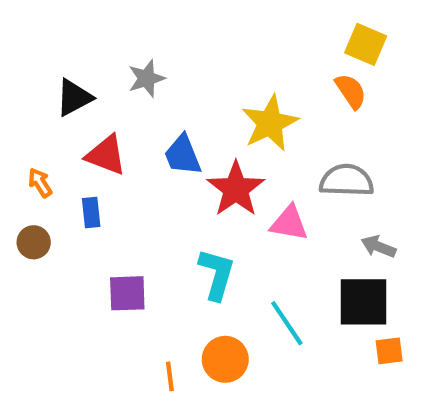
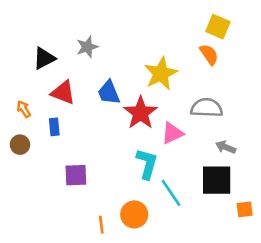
pink triangle: (289, 223) -> (172, 133), turned -35
cyan L-shape: (217, 274) -> (147, 164), moved
orange square: (389, 351) -> (245, 209), moved

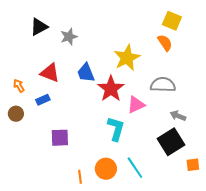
black triangle: (44, 58) -> (39, 27), moved
blue rectangle: (54, 127) -> (43, 100), turned 72
black square: (217, 180) -> (171, 142), turned -32
cyan line: (171, 193) -> (135, 168), moved

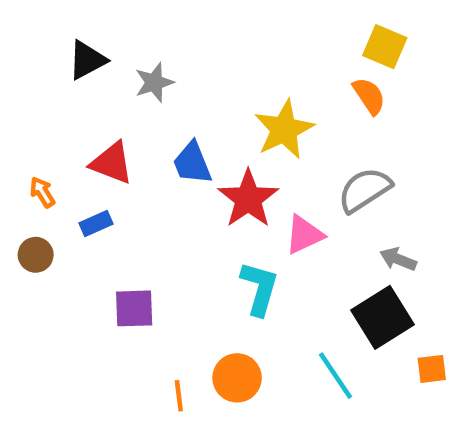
gray semicircle: (163, 85) -> (365, 190), turned -35
cyan line: (135, 168) -> (336, 376), moved

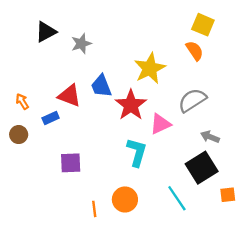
red triangle: (112, 163) -> (69, 96), moved

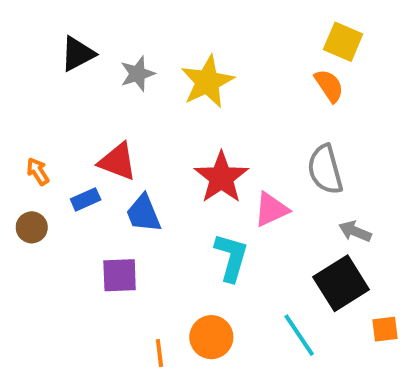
yellow star: (150, 68) -> (207, 82), moved
blue trapezoid: (101, 86) -> (143, 213), moved
gray semicircle: (192, 100) -> (325, 169), turned -72

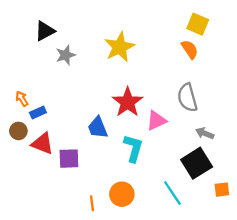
gray star: (137, 74) -> (66, 55), moved
red triangle: (118, 162) -> (43, 144), moved
blue rectangle: (86, 199) -> (38, 113), moved
blue trapezoid: (143, 213) -> (98, 127), moved

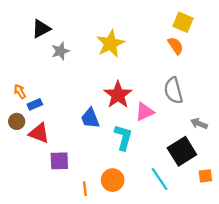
gray arrow: (205, 133) -> (199, 124), moved
purple square: (69, 159) -> (59, 161), moved

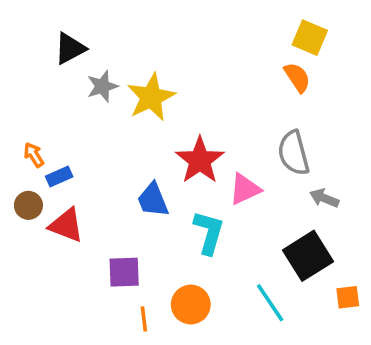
yellow star: (110, 44) -> (151, 97), moved
gray arrow: (199, 124) -> (324, 198), moved
purple square: (59, 161) -> (124, 272), moved

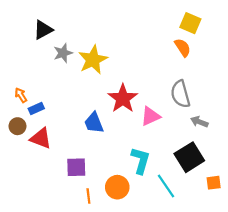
cyan L-shape: (209, 232) -> (141, 161), moved

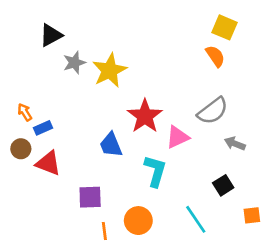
gray semicircle: (180, 94) -> (213, 111), turned -112
black square: (189, 157) -> (223, 185), size x0.6
cyan L-shape: (141, 161) -> (155, 171), moved

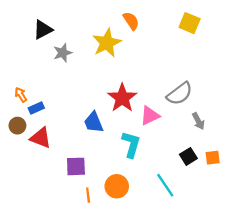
orange semicircle: (215, 56) -> (131, 21), moved
yellow star: (110, 70) -> (107, 43), moved
gray arrow: (235, 144) -> (198, 121), turned -140
orange square: (252, 215) -> (213, 158), moved

